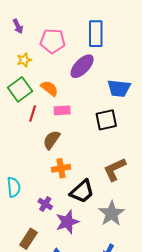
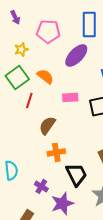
pink rectangle: (62, 110) -> (70, 97), moved
black trapezoid: (82, 191) -> (76, 174), turned -75

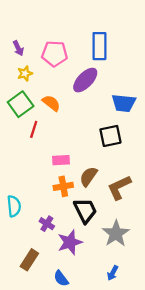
purple arrow: (15, 17) -> (18, 48), moved
pink rectangle: (70, 97) -> (61, 160), moved
brown semicircle: (47, 125) -> (89, 177), moved

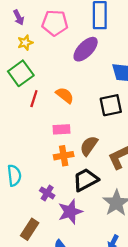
orange semicircle: (51, 103) -> (65, 95), moved
black trapezoid: (85, 211) -> (86, 180), turned -92

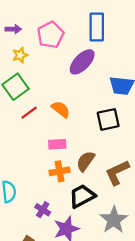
purple arrow: (19, 17) -> (13, 29), turned -64
pink pentagon: (55, 23) -> (51, 35), turned -30
red line: (34, 99) -> (29, 113), turned 35

